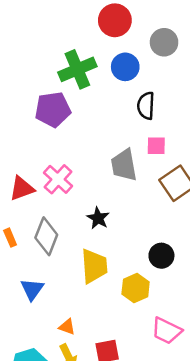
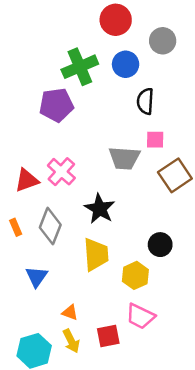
gray trapezoid: (124, 165) -> (124, 158), turned -76
black star: (98, 218) -> (100, 209), size x1.4
pink trapezoid: (167, 331) -> (140, 316), moved

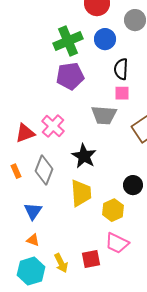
purple pentagon: (56, 105) -> (70, 76), moved
pink square: (155, 140) -> (122, 93), moved
orange triangle: (70, 313) -> (33, 240), moved

